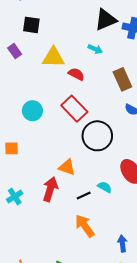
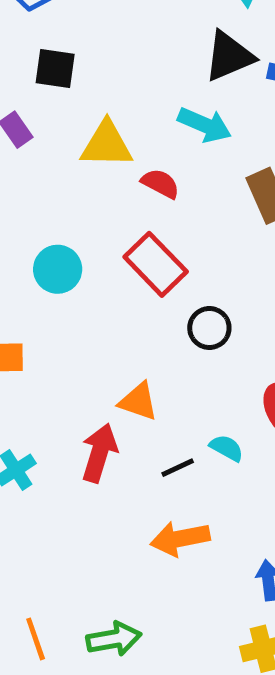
cyan arrow: (95, 49) -> (205, 125), size x1.5
black circle: (97, 136) -> (209, 328), size x0.6
orange arrow: (85, 226) -> (180, 539), turned -65

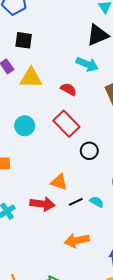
yellow triangle: (107, 144) -> (31, 78), moved
red arrow: (99, 453) -> (42, 204), turned 80
black line: (178, 468) -> (76, 202), moved

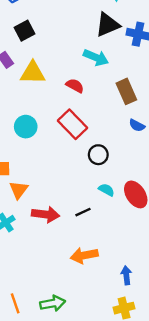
black square: (24, 40) -> (25, 31), turned -36
orange triangle: (59, 182) -> (19, 190), moved, turned 48
cyan semicircle: (97, 202) -> (106, 190), moved

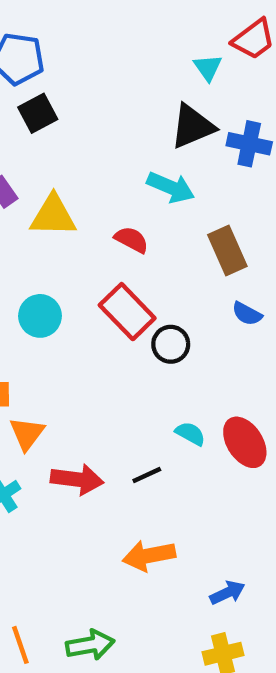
black square: (25, 31) -> (38, 113), moved
black circle: (98, 155) -> (171, 344), moved
blue arrow: (126, 275) -> (227, 593), turned 72

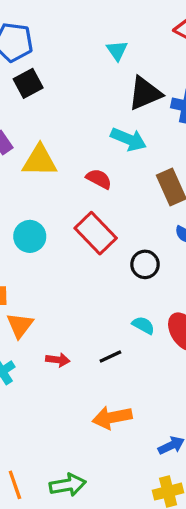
cyan triangle: (208, 68) -> (117, 50), moved
black circle: (171, 344) -> (145, 264), moved
red arrow: (77, 479) -> (58, 360), size x0.6

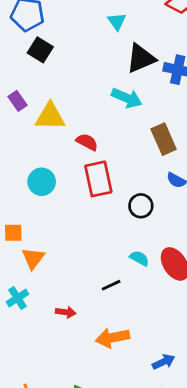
black square: (28, 83) -> (40, 50), turned -30
red semicircle: (99, 179) -> (87, 142), moved
red rectangle: (96, 233) -> (98, 179), turned 32
red arrow: (58, 360) -> (66, 312), moved

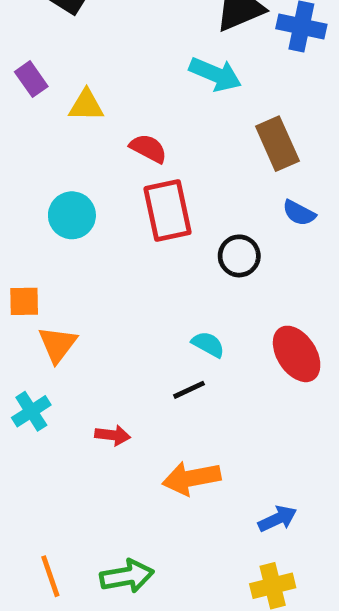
yellow triangle: (50, 116) -> (86, 105), size x0.7
cyan semicircle: (139, 258) -> (208, 344), moved

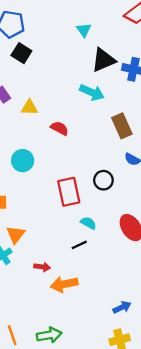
red rectangle: (168, 211) -> (69, 192), moved
orange triangle: (58, 344) -> (16, 235), moved
orange arrow: (191, 478) -> (64, 284), moved

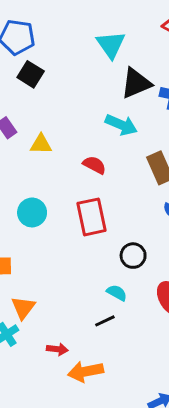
cyan triangle: (84, 30) -> (111, 45), size x1.5
red semicircle: (60, 128) -> (94, 165), moved
black circle: (103, 180) -> (133, 256), moved
red rectangle: (69, 192) -> (91, 217), moved

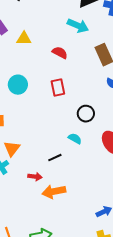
red rectangle: (91, 217) -> (58, 88), size x0.7
black line: (105, 321) -> (55, 158), moved

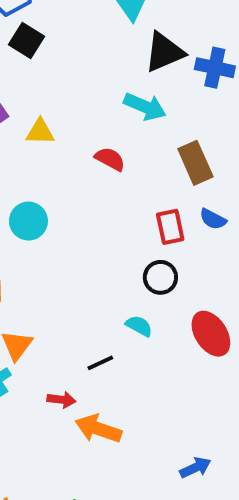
red rectangle: (58, 88) -> (170, 227), moved
orange arrow: (54, 192) -> (98, 429), turned 30

